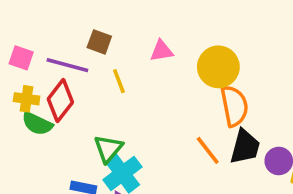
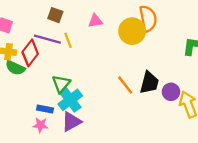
purple line: (67, 65) -> (47, 39), moved
orange semicircle: (234, 106) -> (148, 19), moved

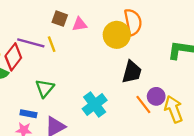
brown square: (55, 15) -> (60, 19), moved
black trapezoid: (149, 83) -> (132, 72), moved
orange line: (125, 85) -> (143, 104), moved
cyan cross: (70, 100) -> (95, 104), moved

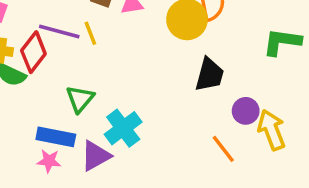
cyan cross: (95, 104) -> (123, 128), moved
orange line: (143, 104) -> (223, 149), moved
blue rectangle: (28, 114) -> (56, 137), size x1.5

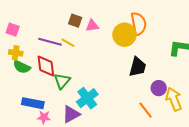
yellow line: (90, 33) -> (68, 43), turned -40
red diamond: (33, 52) -> (46, 66), moved, turned -45
blue rectangle: (56, 137) -> (33, 103), moved

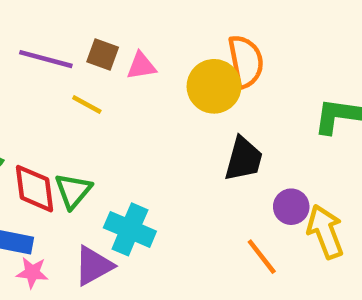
purple line: (50, 42) -> (46, 59), moved
red diamond: (46, 66) -> (35, 189), moved
cyan cross: (87, 98) -> (130, 229), turned -30

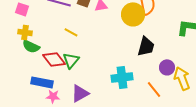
yellow line: (87, 104) -> (71, 32), moved
red diamond: (35, 189) -> (54, 59), turned -30
cyan cross: (130, 229) -> (122, 77), moved, turned -30

